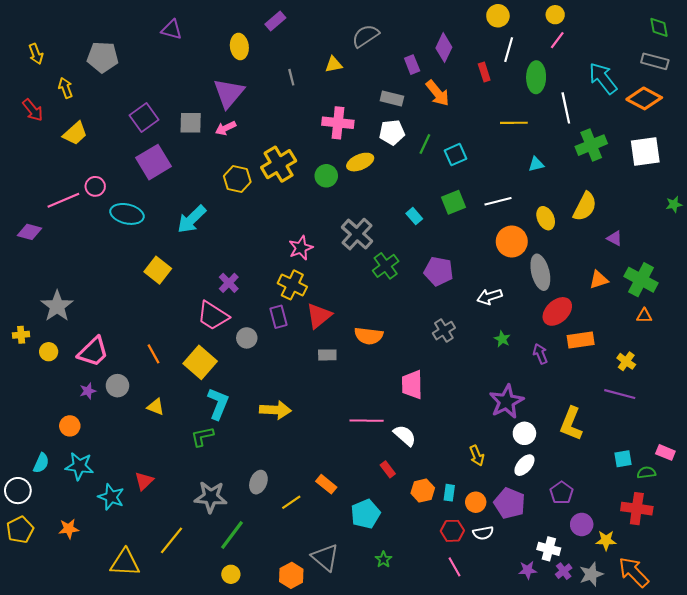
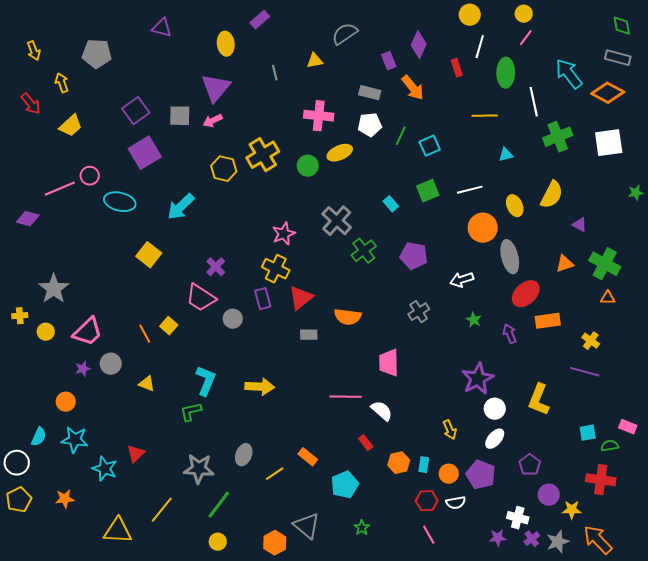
yellow square: (200, 362) -> (169, 326), moved, size x0.6

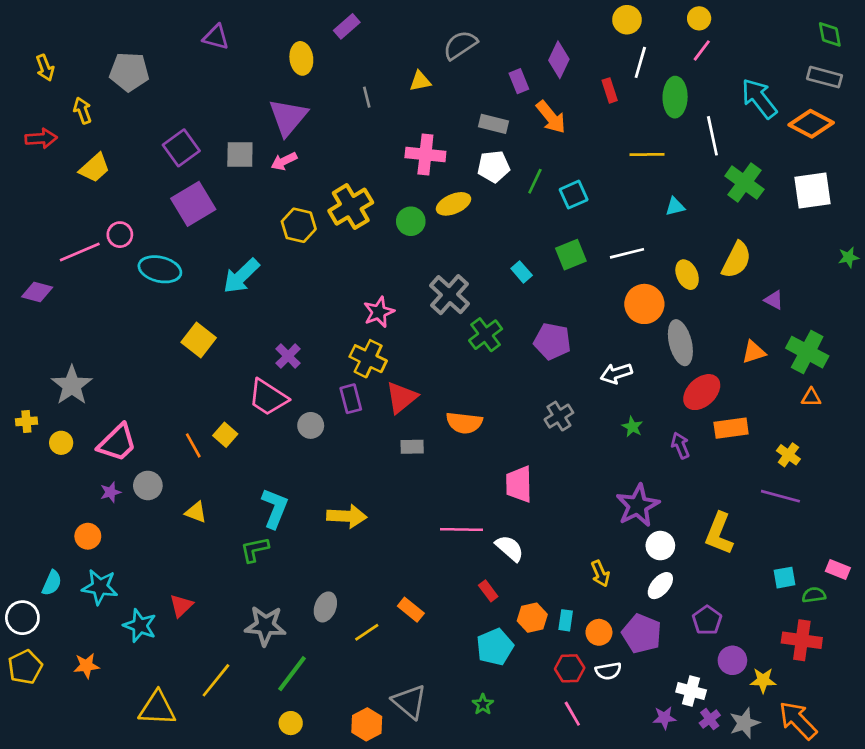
red arrow: (31, 104) -> (41, 138), turned -55
green cross: (558, 137) -> (744, 183), turned -32
cyan pentagon: (345, 485) -> (495, 647), moved

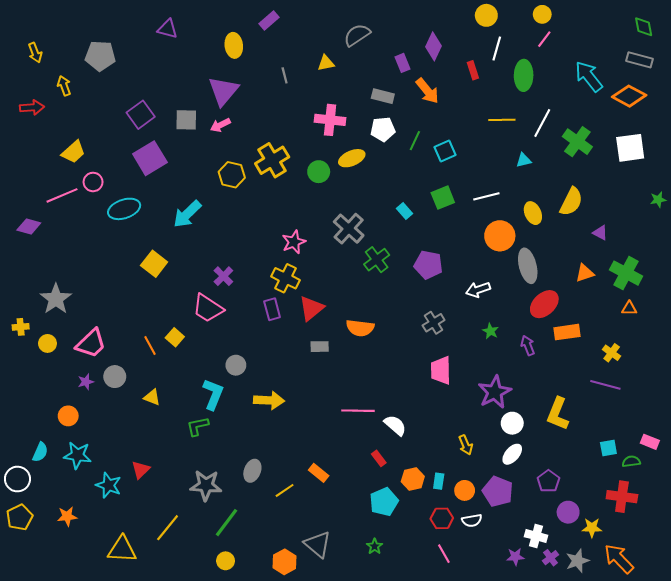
white line: (712, 136) -> (542, 123), moved, turned 40
yellow trapezoid: (94, 168) -> (73, 152), moved
cyan ellipse: (160, 269) -> (124, 209), turned -32
gray circle: (311, 425) -> (236, 365), moved
pink trapezoid: (519, 484) -> (441, 370), moved

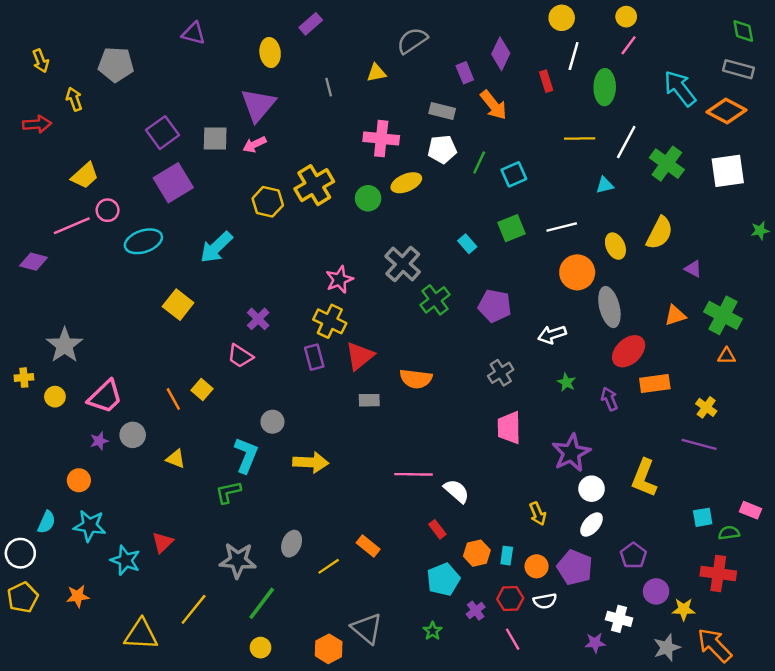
pink trapezoid: (208, 308) -> (240, 356), size x0.7
purple cross: (551, 558) -> (476, 611), moved

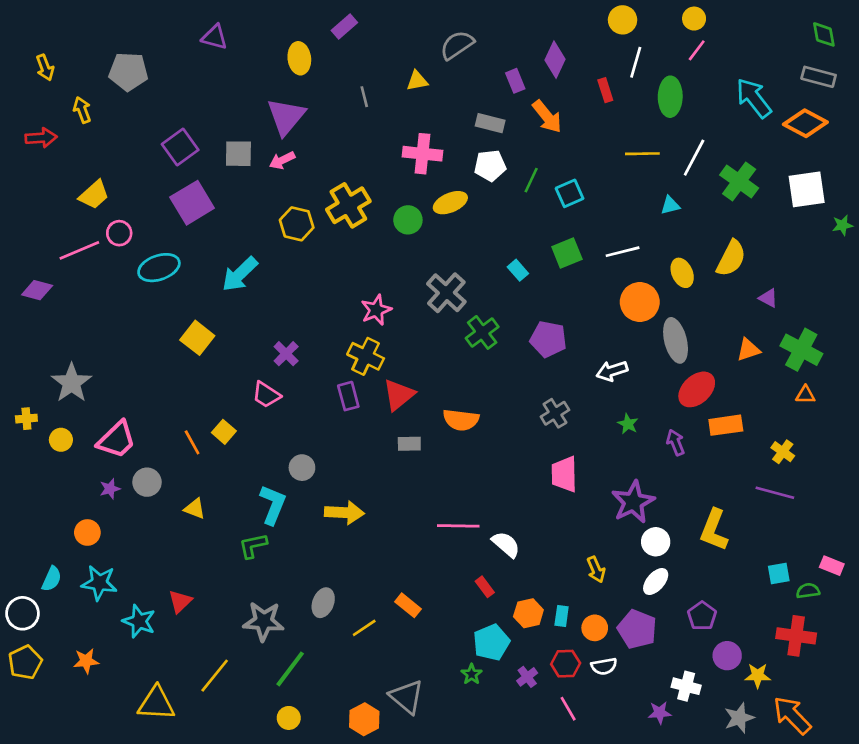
green star: (760, 231) -> (842, 225), moved
green star: (433, 631) -> (472, 674), moved

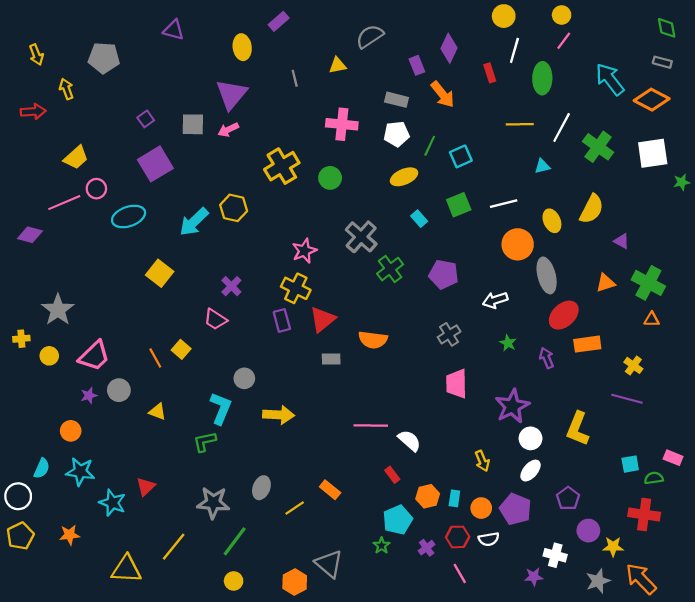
gray rectangle: (819, 77) -> (662, 62), size x0.7
purple square: (180, 147) -> (146, 119), size x0.6
yellow ellipse: (450, 203) -> (404, 177), moved
yellow hexagon: (297, 224) -> (234, 208), moved

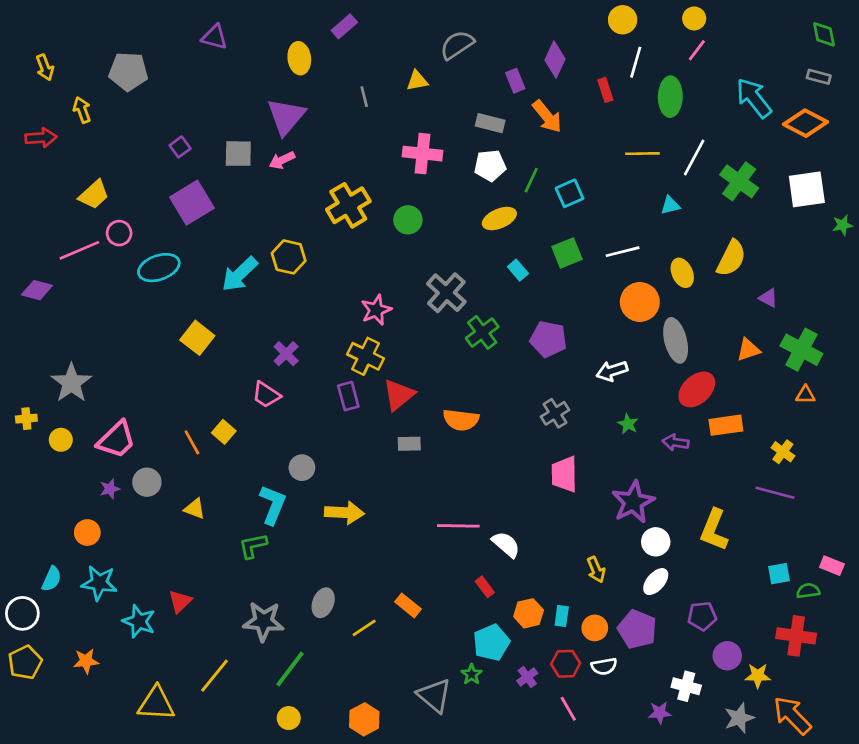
purple arrow: (547, 358) -> (676, 442), turned -60
purple pentagon: (568, 498) -> (702, 616), turned 30
gray triangle: (329, 564) -> (434, 696), moved

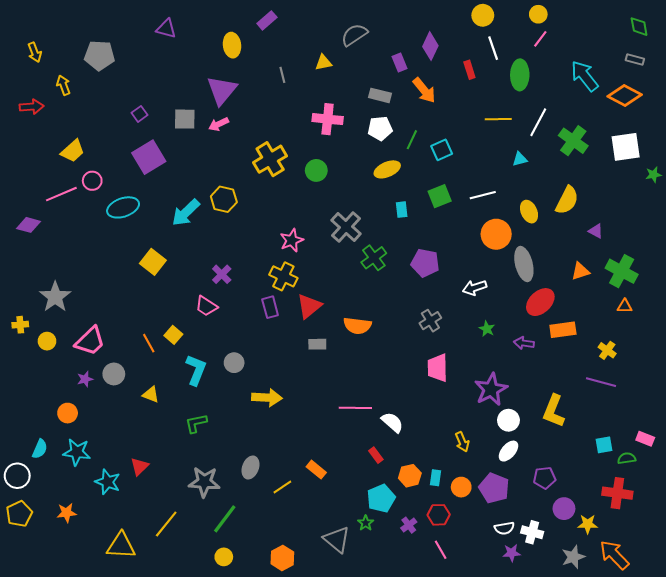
white line: (636, 62) -> (493, 48), turned -35
cyan rectangle: (518, 270) -> (402, 210), turned 35
cyan L-shape: (273, 505) -> (196, 370), moved
white semicircle: (604, 666) -> (504, 528), moved

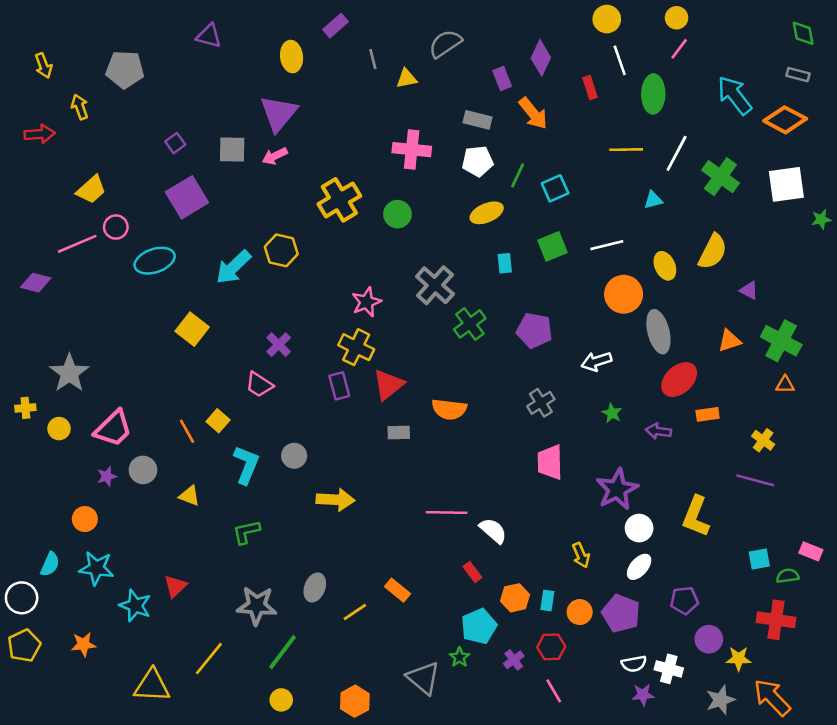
gray line: (282, 75) -> (373, 59), moved
orange rectangle: (563, 330) -> (708, 414), size x0.7

